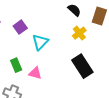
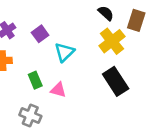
yellow cross: (79, 33) -> (112, 41), size x1.5

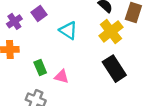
purple square: (40, 34) -> (39, 14), moved
cyan triangle: (64, 52) -> (68, 30), moved, turned -42

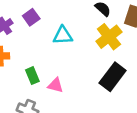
cyan triangle: (68, 30) -> (63, 35), turned -36
black rectangle: (114, 69) -> (113, 77), turned 70

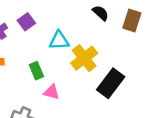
yellow cross: (109, 37) -> (84, 58), moved
green rectangle: (32, 76) -> (36, 71), moved

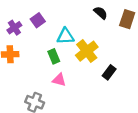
green rectangle: (36, 71) -> (54, 56), moved
black rectangle: (111, 83) -> (109, 72), size x0.6

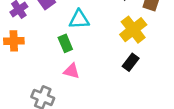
yellow cross: (87, 51) -> (133, 30), moved

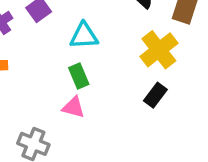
green rectangle: (65, 43) -> (79, 76), moved

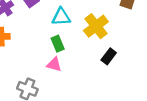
yellow cross: (159, 50) -> (96, 26), moved

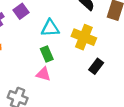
yellow cross: (96, 26) -> (84, 37), turned -30

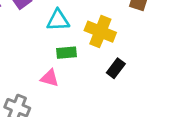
green rectangle: (47, 54) -> (67, 53), moved, turned -72

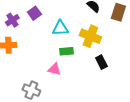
black rectangle: (116, 68) -> (101, 62), turned -64

